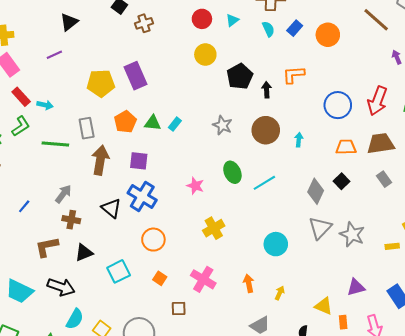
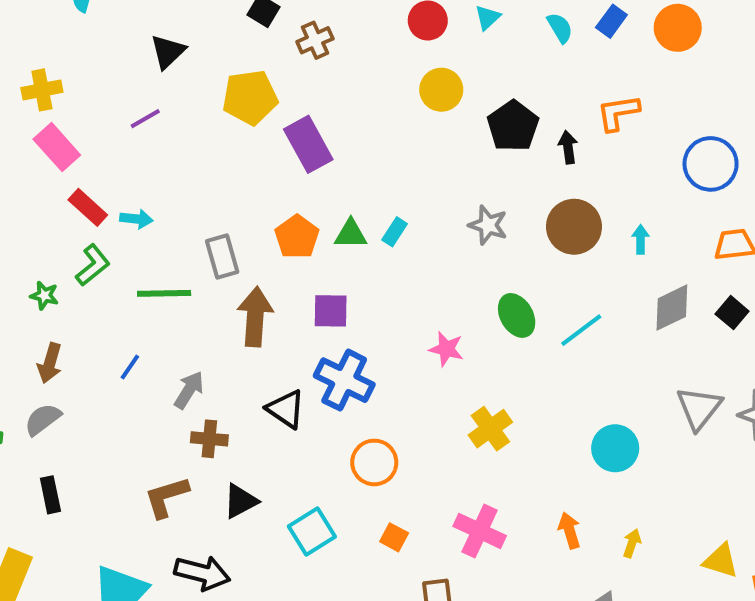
yellow pentagon: (101, 83) -> (250, 97), moved
gray diamond: (316, 191) -> (672, 308), moved, turned 45
blue line: (24, 206) -> (130, 367), moved

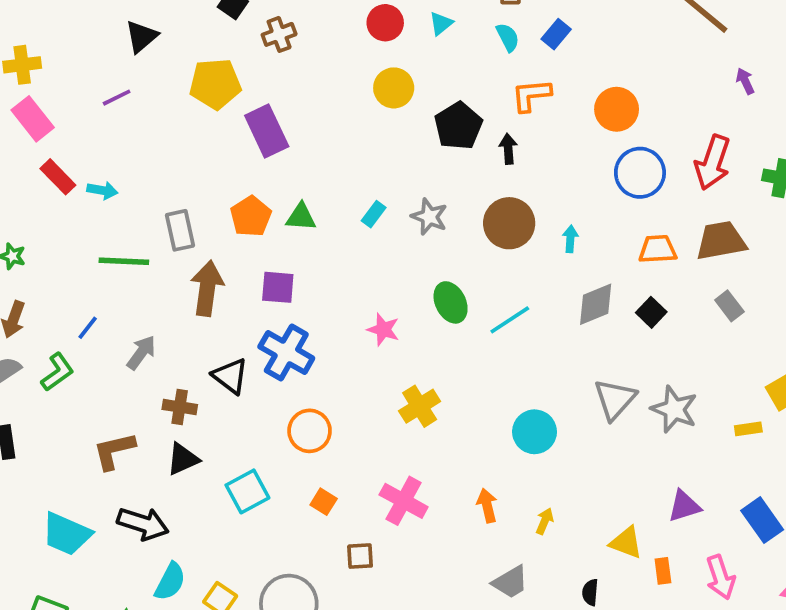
orange circle: (678, 28) -> (617, 109), moved
orange L-shape: (618, 113) -> (531, 95), moved
cyan rectangle: (395, 232) -> (374, 214), moved
green L-shape: (93, 265) -> (57, 372), moved
brown cross: (209, 439) -> (180, 407), moved

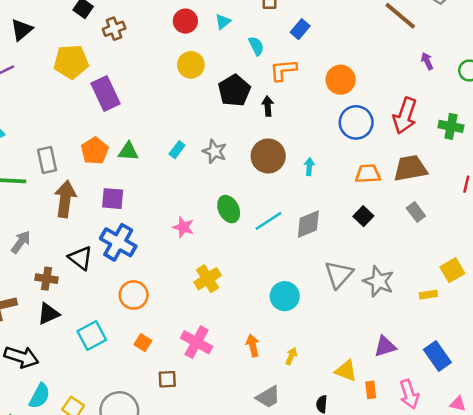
cyan semicircle: (508, 37) -> (256, 46), moved
gray diamond: (596, 304) -> (308, 224), moved

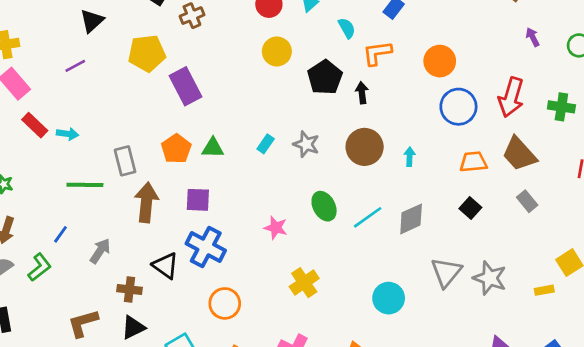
brown trapezoid: (410, 168) -> (519, 154), turned -120

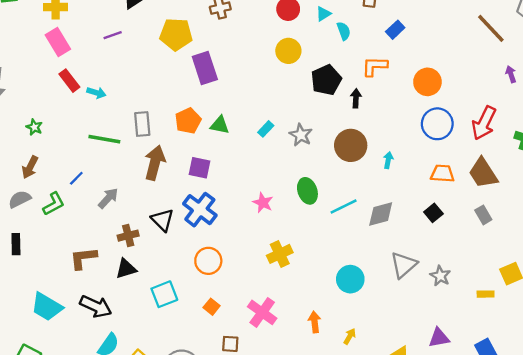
cyan semicircle: (347, 28) -> (344, 31), moved
gray star: (490, 278) -> (440, 276), size x0.7
brown cross: (130, 290) -> (128, 236), turned -30

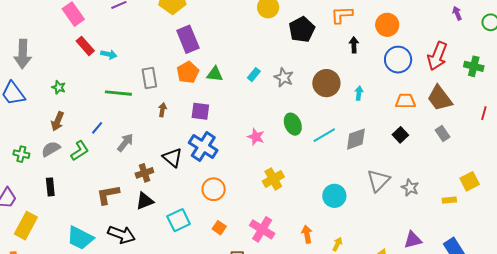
purple rectangle: (205, 68) -> (188, 39), moved
black arrow: (356, 98) -> (354, 45), moved
brown arrow: (155, 163) -> (162, 110), size x0.5

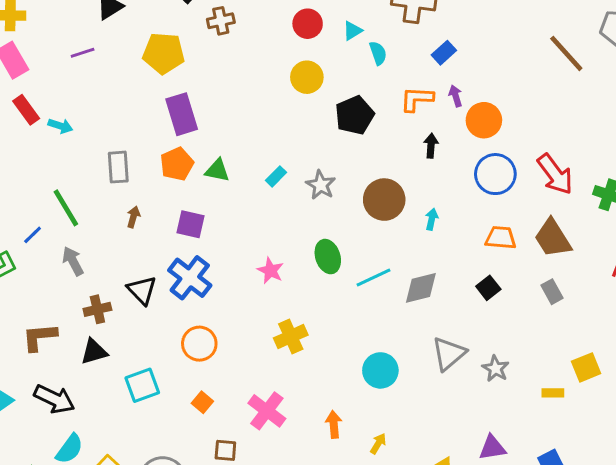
purple arrow: (457, 13) -> (456, 96), moved
red arrow: (437, 56) -> (555, 174), turned -64
green line: (118, 93) -> (66, 208), moved, turned 48
gray arrow: (125, 143) -> (73, 261), turned -72

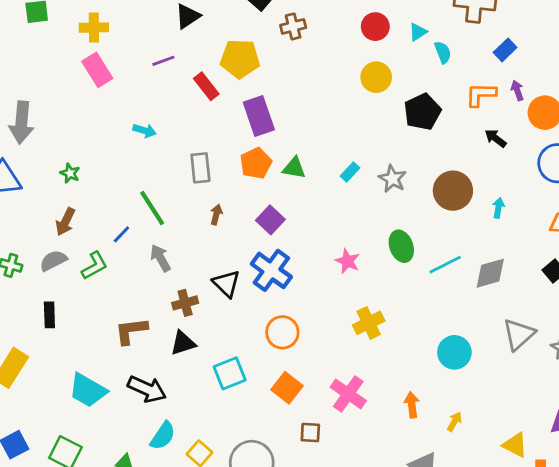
red rectangle: (26, 110) -> (206, 86), moved
black arrow: (431, 146) -> (496, 138), turned -55
purple square: (190, 224) -> (270, 220), turned 32
orange square: (202, 402) -> (287, 388), size x1.5

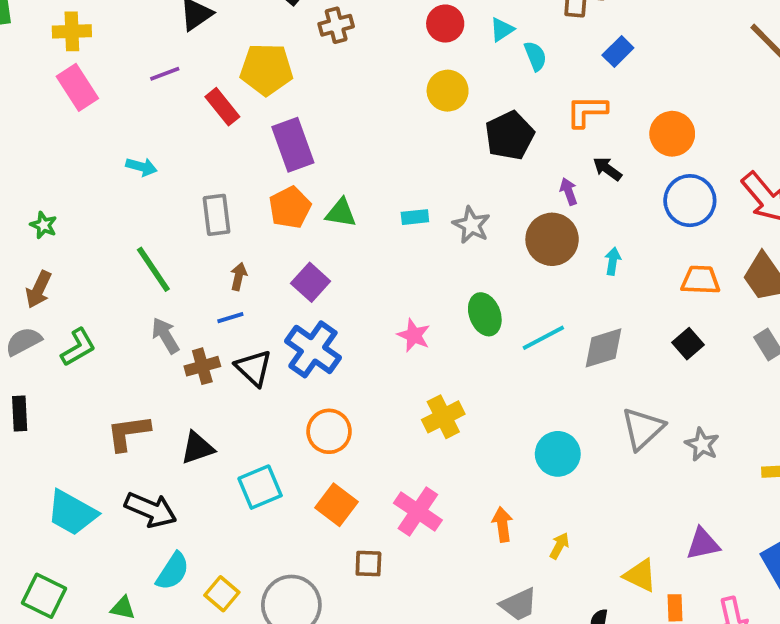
purple arrow: (517, 90) -> (569, 191), moved
cyan rectangle: (350, 172) -> (415, 217), turned 42
blue line: (121, 234) -> (230, 318), moved, turned 30
brown cross: (185, 303) -> (202, 366), moved

